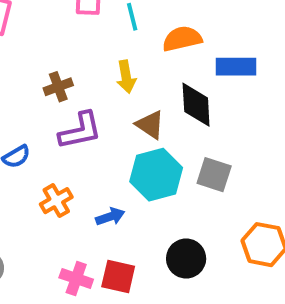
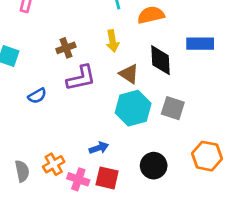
blue rectangle: (236, 67) -> (200, 44), moved
orange cross: (56, 201) -> (54, 164), moved
blue arrow: (110, 217) -> (99, 148), moved

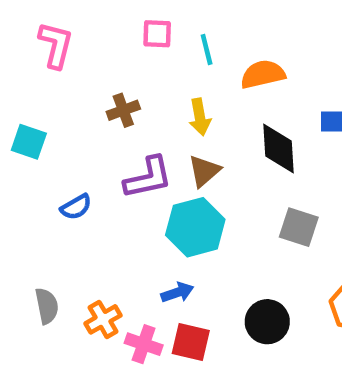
brown cross: (66, 48) -> (123, 110), moved
brown triangle: (129, 74) -> (204, 171), moved, turned 45
cyan hexagon: (133, 108) -> (195, 227), moved
gray semicircle: (22, 171) -> (47, 306), moved

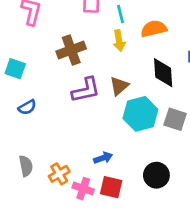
brown cross: (123, 110) -> (71, 50), size x1.5
yellow arrow: (200, 117) -> (119, 41), moved
blue semicircle: (76, 207) -> (27, 107), moved
cyan hexagon: (195, 227) -> (140, 114), moved

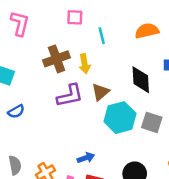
cyan line: (120, 14) -> (102, 36), moved
orange semicircle: (154, 29) -> (147, 31), moved
yellow arrow: (119, 41) -> (85, 64), moved

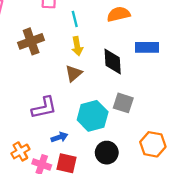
yellow arrow: (85, 64) -> (77, 46), moved
purple L-shape: (70, 96) -> (44, 108), moved
cyan hexagon: (120, 118) -> (93, 116), moved

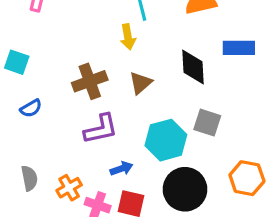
brown cross: (31, 41) -> (90, 81), moved
yellow arrow: (77, 46) -> (128, 37), moved
black circle: (107, 153) -> (185, 189), size x1.4

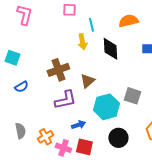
black diamond: (193, 67) -> (110, 49), moved
brown triangle: (141, 83) -> (87, 81), moved
black circle: (185, 189) -> (118, 138), size x0.7

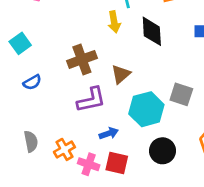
cyan square: (12, 58) -> (20, 43), turned 35

